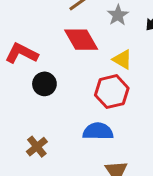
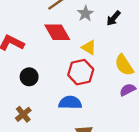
black circle: (44, 84) -> (29, 77), moved

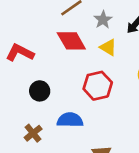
yellow triangle: (89, 47) -> (108, 47), moved
blue semicircle: (70, 103) -> (70, 120), moved

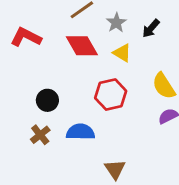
red L-shape: (20, 53) -> (26, 37), moved
brown cross: (33, 133) -> (40, 135), moved

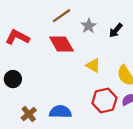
yellow triangle: (122, 53) -> (93, 65), moved
red hexagon: (111, 95) -> (104, 100), moved
black circle: (47, 100) -> (13, 79), moved

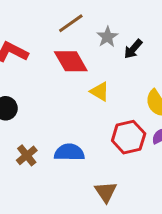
black arrow: (116, 30) -> (133, 49), moved
yellow triangle: (93, 65) -> (100, 92), moved

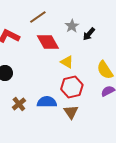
brown line: (71, 23) -> (38, 17), moved
red hexagon: (129, 137) -> (72, 87), moved
brown triangle: (106, 192) -> (71, 112), moved

